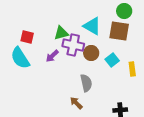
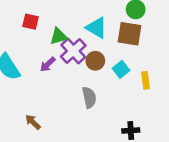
red square: (27, 37) -> (30, 22), moved
purple cross: (73, 45) -> (73, 51), turned 35
brown arrow: (76, 103) -> (33, 122), moved

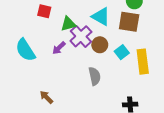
yellow rectangle: (145, 80) -> (143, 62), size x1.6

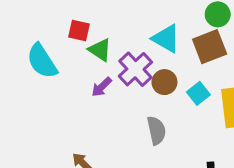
brown square: (129, 22) -> (210, 47), turned -30
green triangle: (68, 24) -> (100, 50), moved, turned 49
cyan semicircle: (25, 50) -> (42, 61), moved

